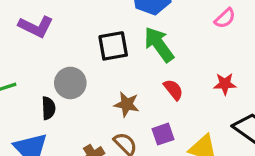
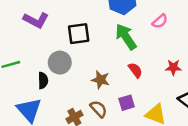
pink semicircle: (225, 18) -> (160, 21), moved
black square: (113, 46) -> (79, 34), moved

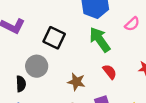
black square: (79, 34) -> (54, 38), turned 35

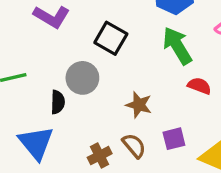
red semicircle: (110, 72) -> (199, 86), moved, turned -35

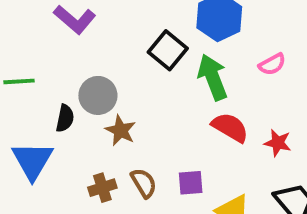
black square: (111, 38) -> (168, 50), moved
red semicircle: (199, 86) -> (230, 127), size x1.4
brown star: (139, 105) -> (121, 130), moved

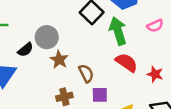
black semicircle: (65, 118) -> (25, 50), turned 35
brown semicircle: (144, 183) -> (86, 73), moved
brown cross: (102, 188) -> (64, 97), moved

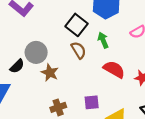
green arrow: (118, 31) -> (103, 40), size x0.6
brown semicircle: (86, 73) -> (79, 50), moved

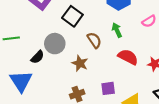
black square: (77, 25) -> (72, 16), moved
brown star: (50, 73) -> (80, 63), moved

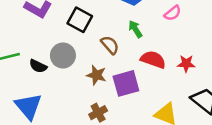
black semicircle: (37, 57) -> (38, 66), moved, turned 80
purple square: (108, 88) -> (126, 83), moved, size x1.5

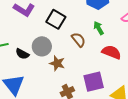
brown star: (96, 75) -> (57, 63), moved
purple square: (126, 83) -> (94, 82), moved

